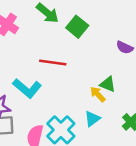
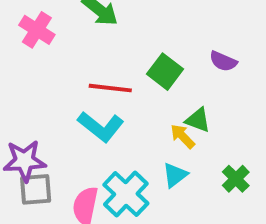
green square: (77, 27) -> (165, 72), moved
cyan L-shape: (27, 88) -> (101, 127), moved

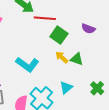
red line: (110, 88) -> (45, 18), moved
yellow arrow: (183, 136) -> (62, 57), moved

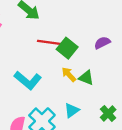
red line: (45, 18) -> (50, 43), moved
purple semicircle: (88, 29) -> (102, 43), turned 128

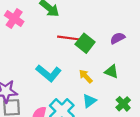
yellow arrow: (69, 74) -> (86, 76), moved
green triangle: (86, 78) -> (112, 72), moved

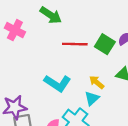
green square: (85, 43) -> (105, 44), moved
cyan triangle: (89, 101) -> (92, 98), moved

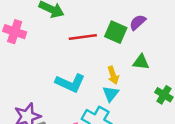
yellow arrow: (97, 82) -> (113, 75), turned -140

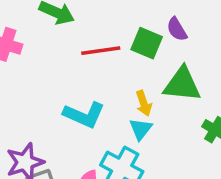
purple semicircle: (138, 22) -> (177, 29), turned -78
green triangle: (141, 62) -> (182, 84), size x1.6

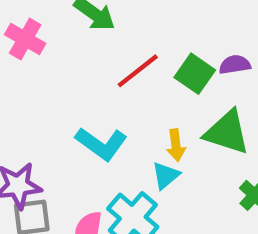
purple semicircle: (177, 29) -> (235, 65), turned 100
red line: (101, 51) -> (138, 71), turned -42

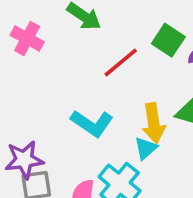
green square: (195, 74) -> (168, 40), moved
yellow arrow: (176, 145) -> (154, 123), size x1.5

